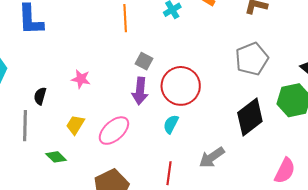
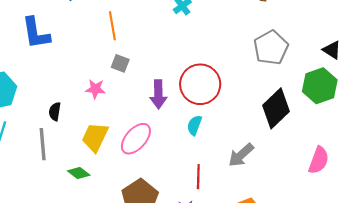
orange line: (125, 18) -> (112, 26), moved
gray square: (144, 61) -> (120, 63), moved
yellow trapezoid: (75, 125) -> (95, 137), size x1.4

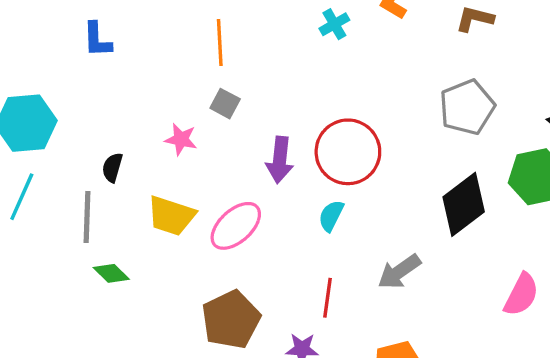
blue L-shape: (36, 33) -> (97, 40), size x0.7
yellow trapezoid: (95, 137) -> (171, 216), turned -104
green diamond: (79, 173) -> (111, 273), moved

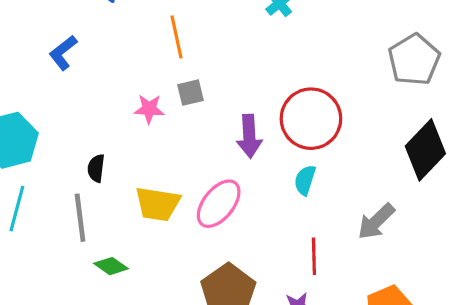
blue L-shape: (97, 40) -> (63, 53), turned 63
gray square: (225, 104) -> (191, 93), turned -32
pink star: (181, 139) -> (149, 109), moved

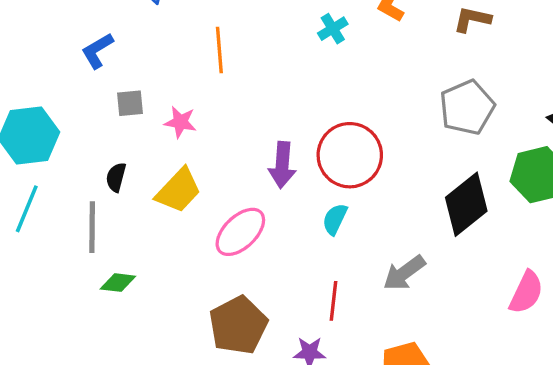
gray square: (191, 93) -> (130, 103), moved
yellow trapezoid: (158, 204) -> (178, 190), moved, turned -63
green diamond: (111, 266) -> (118, 283), turned -36

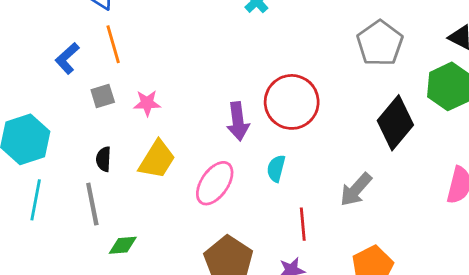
orange line: (219, 50) -> (113, 44), moved
cyan semicircle: (335, 219) -> (276, 169), moved

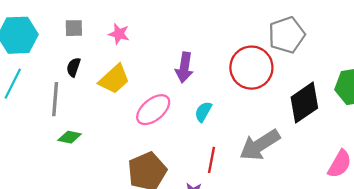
gray pentagon: (380, 43) -> (287, 35), moved
gray square: (103, 96) -> (74, 28), moved
red circle: (292, 102) -> (251, 68), moved
gray arrow: (356, 189) -> (260, 145), size x1.4

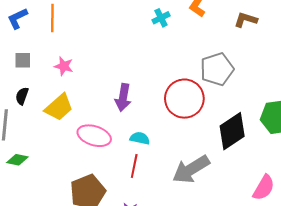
pink ellipse: (153, 110) -> (94, 136), turned 56
cyan semicircle: (203, 112) -> (140, 138), turned 72
red line: (212, 160) -> (134, 166), moved

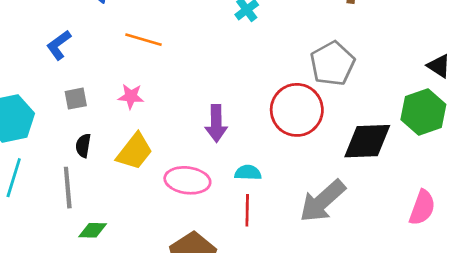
orange line: (52, 18) -> (143, 40), moved, turned -64
black diamond: (232, 131) -> (367, 141), turned 42

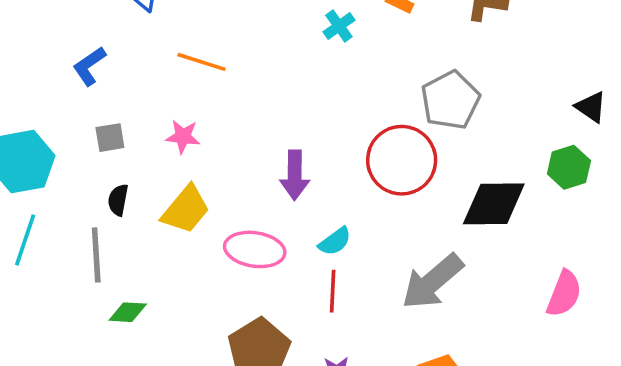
green hexagon: (423, 112) -> (569, 167), size x0.7
cyan semicircle: (248, 173) -> (335, 241), turned 140

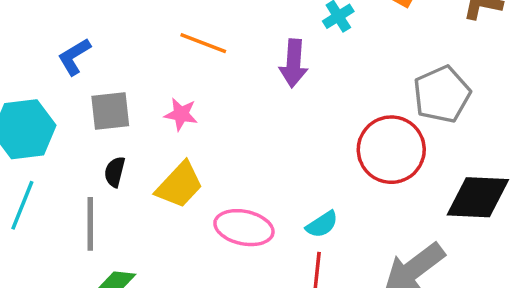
blue L-shape: (89, 66) -> (74, 57), moved
gray square: (110, 138) -> (110, 111), size x1.4
purple arrow: (295, 175) -> (293, 63), moved

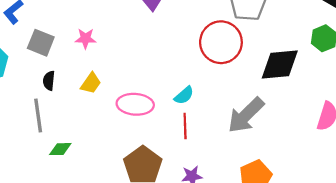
gray square: (110, 111) -> (41, 43), turned 36
yellow trapezoid: (179, 185) -> (91, 83), size x0.7

